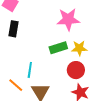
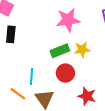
red circle: (76, 70) -> (65, 73), moved

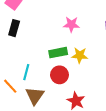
pink star: (68, 20) -> (71, 24), size x0.7

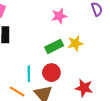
red circle: (59, 75) -> (51, 73), moved

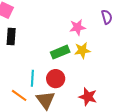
pink star: (59, 16) -> (77, 27), moved

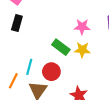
green rectangle: (60, 52) -> (61, 47), turned 48
orange line: (19, 95) -> (13, 81), turned 70

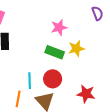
pink star: (82, 27) -> (59, 27), moved

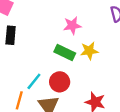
cyan line: (30, 81) -> (34, 81), turned 35

